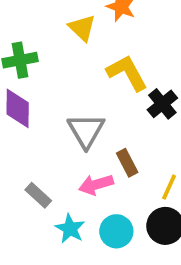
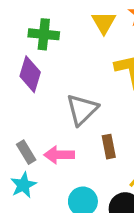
pink arrow: (96, 185) -> (59, 155), moved
cyan star: (70, 229) -> (23, 185), moved

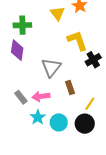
cyan star: (23, 185) -> (38, 117), moved

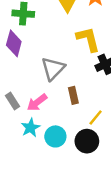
pink arrow: (41, 96) -> (37, 102), turned -36

